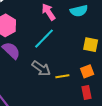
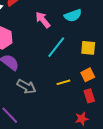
cyan line: (44, 39) -> (56, 47), moved
gray arrow: (41, 68) -> (26, 87), moved

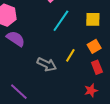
yellow line: (63, 82) -> (70, 55), turned -40
gray arrow: (26, 87) -> (47, 64), moved

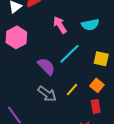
purple semicircle: (16, 39) -> (46, 66), moved
orange square: (94, 46) -> (97, 85), turned -32

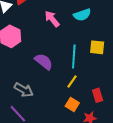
cyan line: (70, 54) -> (74, 57), moved, turned -35
orange square: (97, 85) -> (72, 104), moved
gray arrow: (47, 94) -> (24, 90), moved

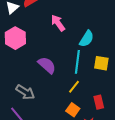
cyan semicircle: (82, 15) -> (87, 39), moved, turned -42
yellow square: (97, 47) -> (101, 63), moved

